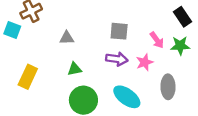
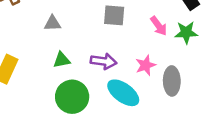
purple arrow: (117, 59) -> (104, 61), moved
pink star: (145, 62) -> (146, 65), moved

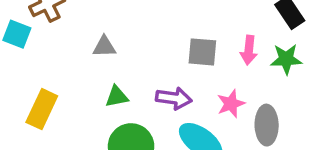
gray square: (114, 15) -> (202, 52), moved
pink arrow: (159, 26) -> (249, 50), turned 42

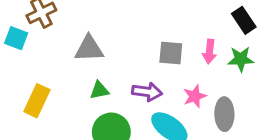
gray triangle: (104, 47) -> (89, 49), size x1.5

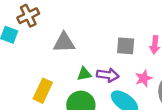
green triangle: (99, 90) -> (84, 74), moved
yellow rectangle: (37, 101) -> (43, 91), moved

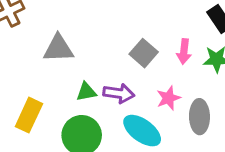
gray square: (126, 46) -> (144, 53), turned 36

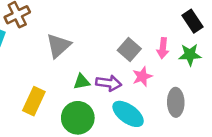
gray triangle: (58, 48) -> (58, 46), turned -40
pink star: (168, 98) -> (142, 77), moved

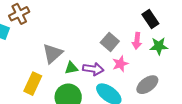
black rectangle: (193, 21) -> (150, 19), moved
gray triangle: (58, 46) -> (53, 53), moved
gray ellipse: (176, 102) -> (147, 85), turned 55

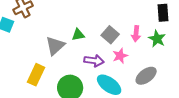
black rectangle: (150, 19) -> (163, 13), moved, turned 30
green star: (159, 46) -> (157, 39), turned 30
green triangle: (71, 68) -> (78, 35), moved

